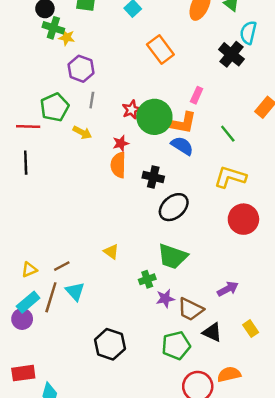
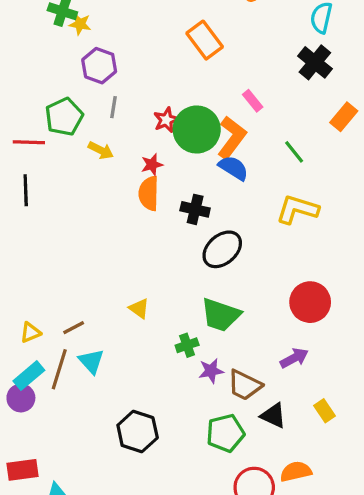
black cross: (231, 54) -> (315, 62), moved
pink rectangle: (197, 95) -> (253, 101), turned -63
orange L-shape: (181, 123) -> (232, 137), turned -64
red circle: (243, 219) -> (310, 302), moved

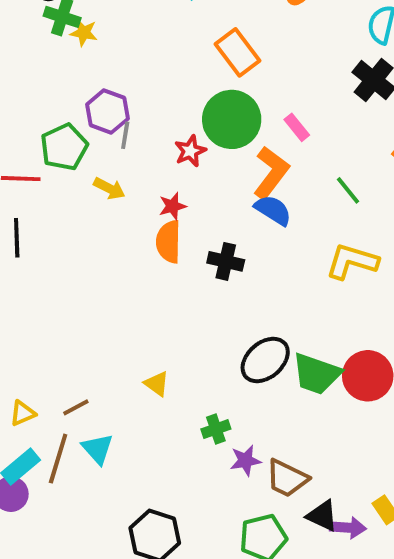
purple hexagon: (99, 66) -> (107, 112), moved
green circle: (197, 130) -> (232, 119), moved
black ellipse: (222, 249) -> (265, 360), moved
green trapezoid: (221, 315) -> (316, 374), moved
purple arrow: (294, 358) -> (348, 528), moved, turned 32

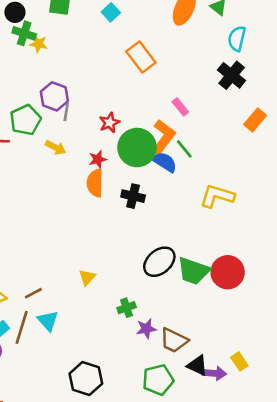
green circle: (232, 119) -> (137, 148), moved
green line: (348, 190) -> (184, 149), moved
yellow triangle: (157, 384) -> (87, 277), turned 36

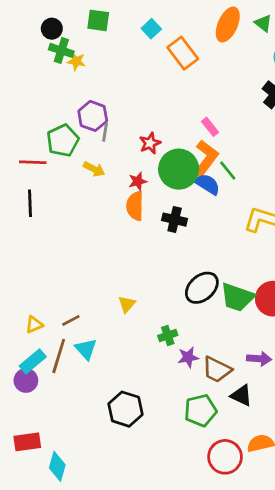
orange rectangle: (141, 57) -> (183, 53), moved
pink rectangle: (180, 107) -> (210, 127), moved
purple arrow: (214, 373) -> (259, 359), moved

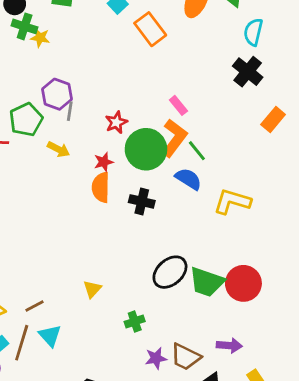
blue semicircle: (207, 184) -> (188, 179), moved
purple star: (188, 357) -> (156, 358), moved

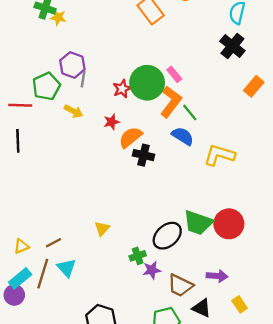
green circle: (146, 149) -> (147, 83), moved
orange semicircle: (101, 187) -> (130, 137), moved, turned 50
black ellipse: (170, 272) -> (167, 236), moved
purple star: (156, 358) -> (152, 270), moved

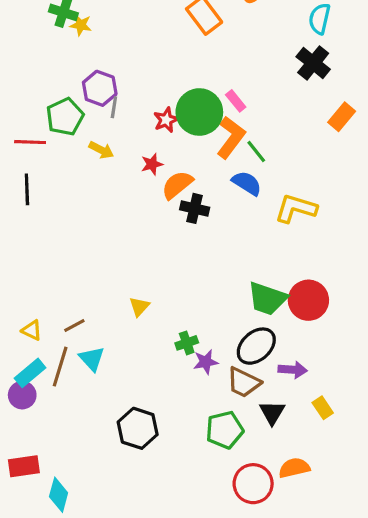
black ellipse: (167, 236) -> (256, 346), moved
yellow triangle: (21, 246) -> (32, 330), turned 49
black triangle: (202, 308) -> (272, 412), turned 36

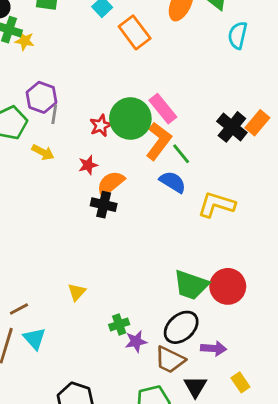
black cross: (313, 63) -> (232, 127), moved
pink rectangle: (236, 101) -> (163, 109), size x1.5
black cross: (195, 208) -> (104, 205), moved

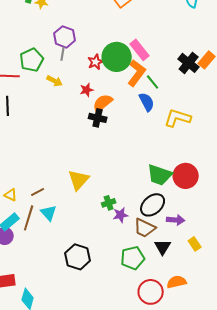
purple hexagon: (41, 97) -> (65, 37), moved
blue semicircle: (173, 182) -> (147, 102), turned 30
yellow triangle: (77, 292) -> (79, 180), size x1.6

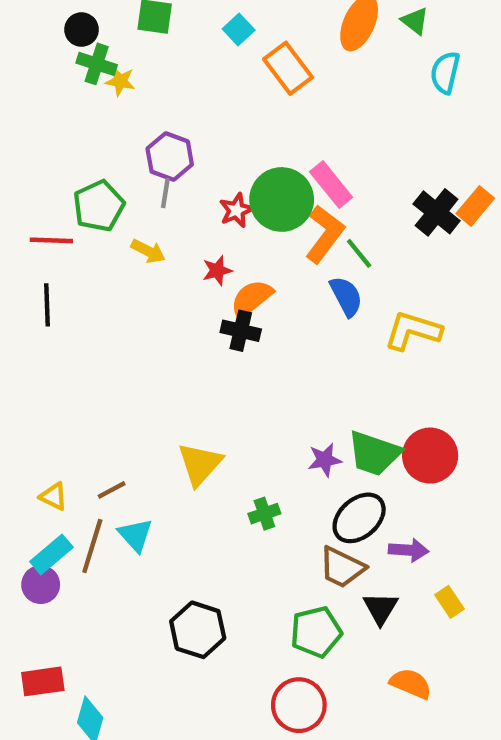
purple star: (121, 215) -> (325, 460), moved
orange semicircle: (177, 282) -> (411, 684), turned 36
red circle: (151, 292) -> (299, 705), moved

